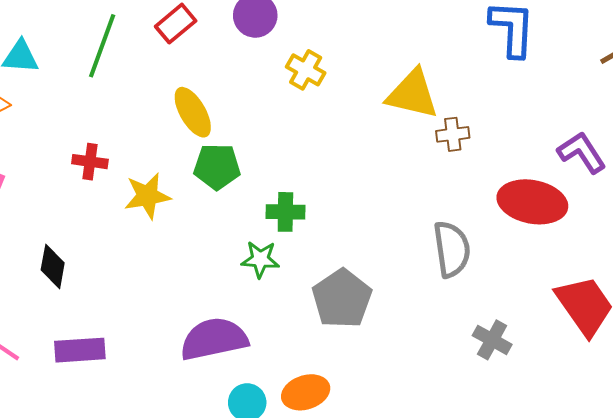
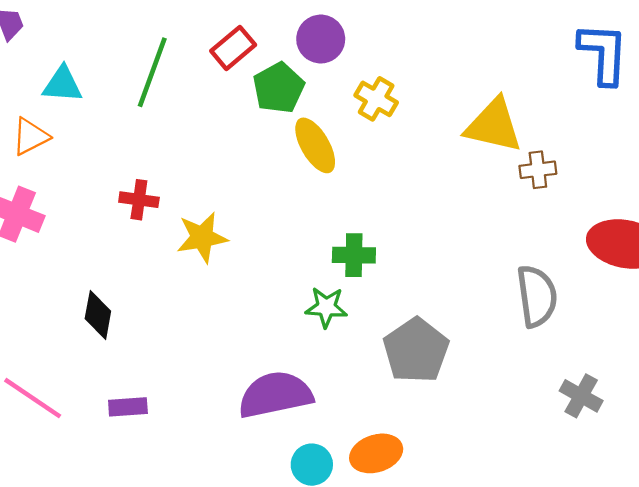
yellow ellipse: (193, 112) -> (315, 145), moved
green pentagon: (217, 167) -> (279, 88), moved, turned -30
purple rectangle: (80, 350) -> (128, 407), size x0.7

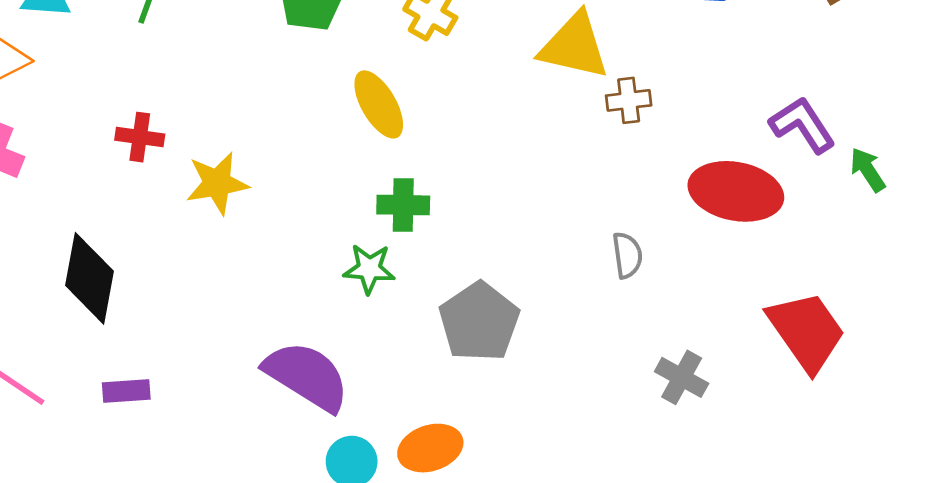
yellow ellipse: (315, 145) -> (379, 104), moved
gray semicircle: (537, 296) -> (627, 255), size x0.6
black diamond: (98, 315) -> (90, 278), size x1.5
purple semicircle: (275, 395) -> (307, 376), turned 44

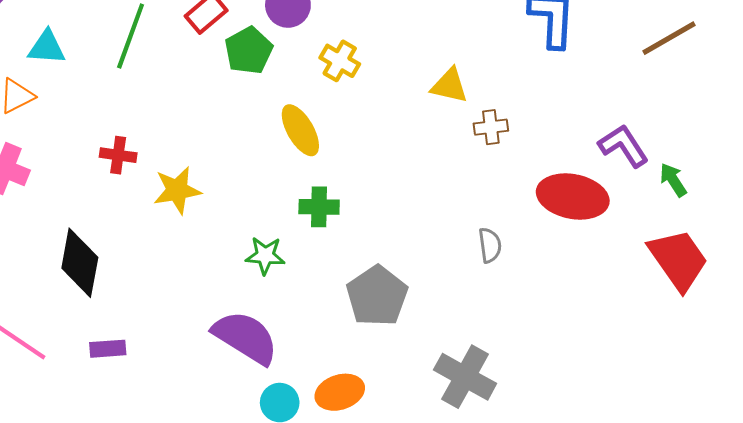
yellow triangle: (574, 46) -> (449, 86), size x0.7
green star: (369, 269) -> (265, 256), moved
red trapezoid: (806, 331) -> (678, 260), moved
gray cross: (682, 377) -> (465, 377), moved, size x1.5

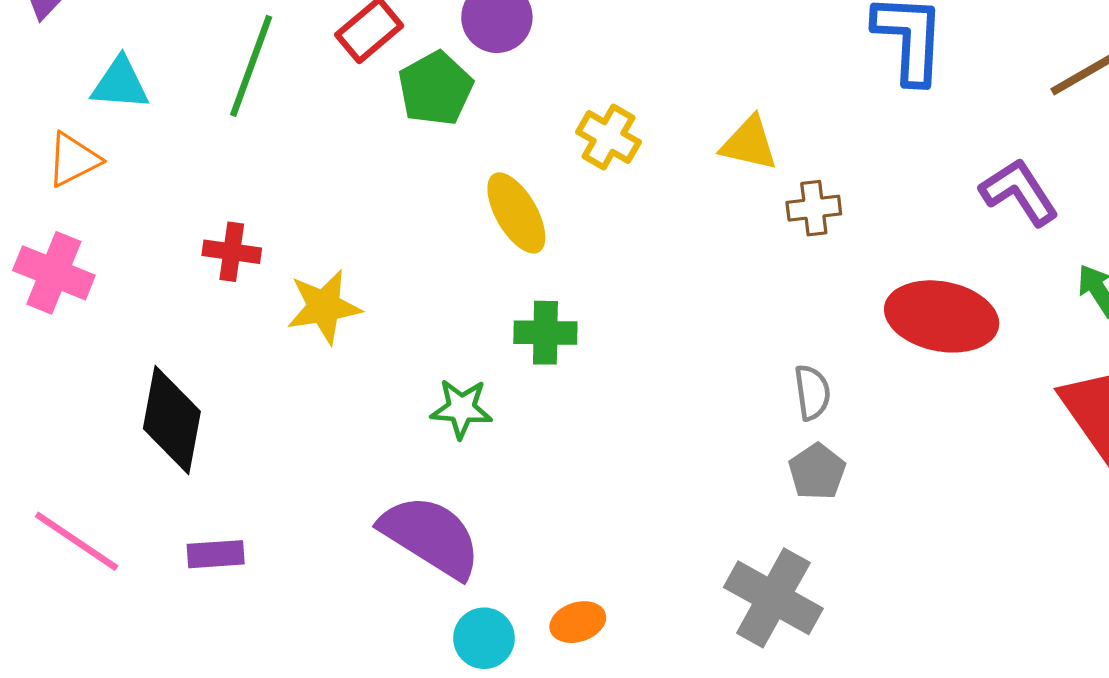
yellow cross: (340, 61) -> (609, 137), moved
purple L-shape: (623, 146) -> (1019, 192), moved
gray pentagon: (377, 296) -> (817, 472), moved, size x0.6
orange ellipse: (340, 392) -> (578, 622), size x0.7

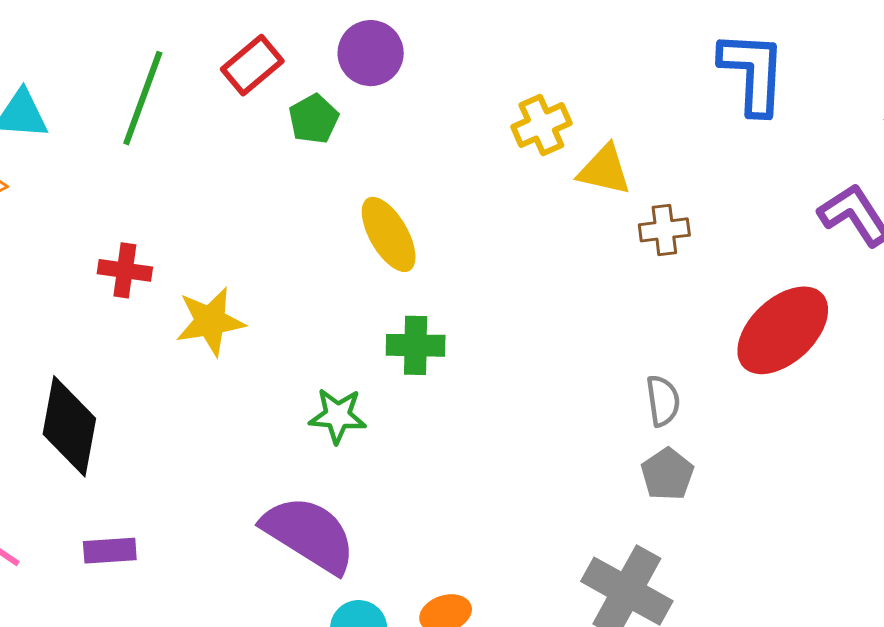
green pentagon: (435, 88) -> (314, 119), size x0.7
yellow cross: (609, 137) -> (541, 125), moved, turned 36
red ellipse: (942, 316) -> (783, 330), turned -54

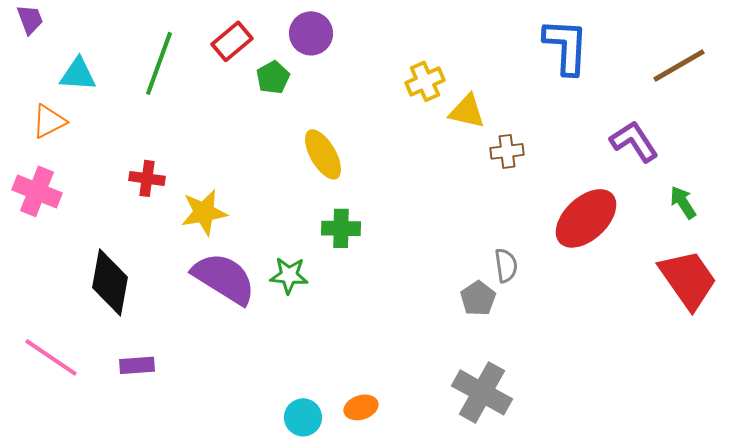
gray pentagon: (667, 474) -> (478, 298), moved
purple semicircle: (309, 534) -> (224, 278), moved

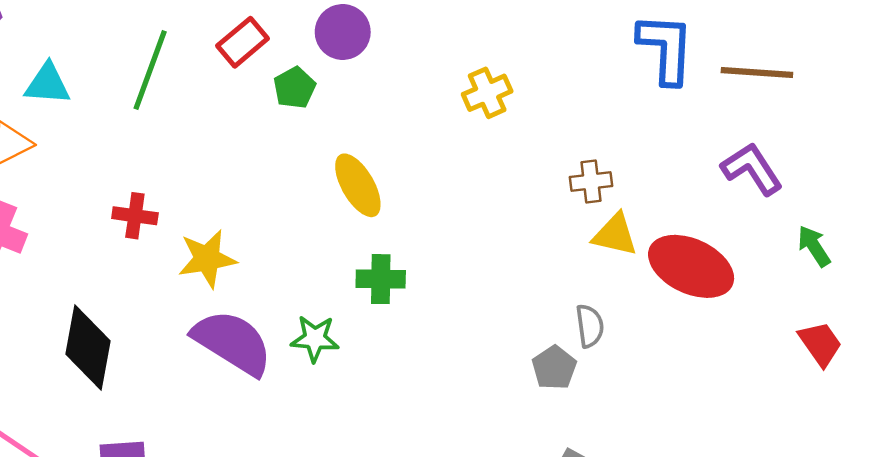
brown line: (679, 65) -> (757, 73), moved, turned 34
yellow triangle: (467, 111) -> (615, 235), moved
red ellipse: (586, 218) -> (691, 266), turned 68
red trapezoid: (688, 279) -> (820, 344), size x0.6

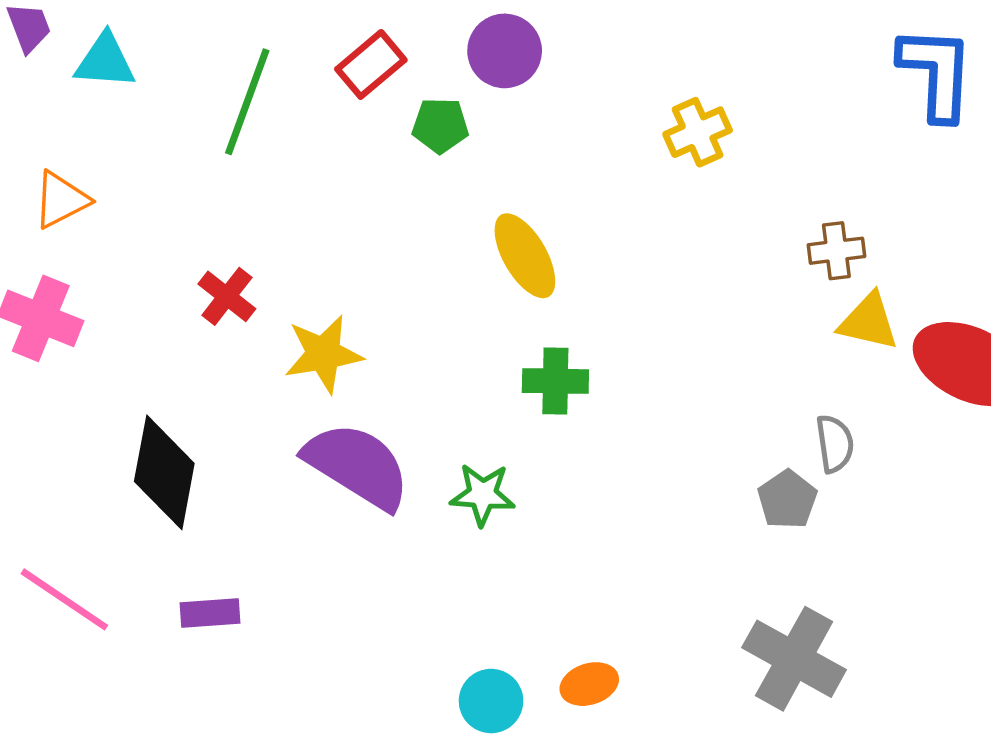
cyan triangle: (47, 84) -> (105, 61), moved
green pentagon: (295, 88) -> (440, 125), turned 30
red cross: (135, 216) -> (227, 296), turned 30
green star: (315, 339) -> (483, 494), moved

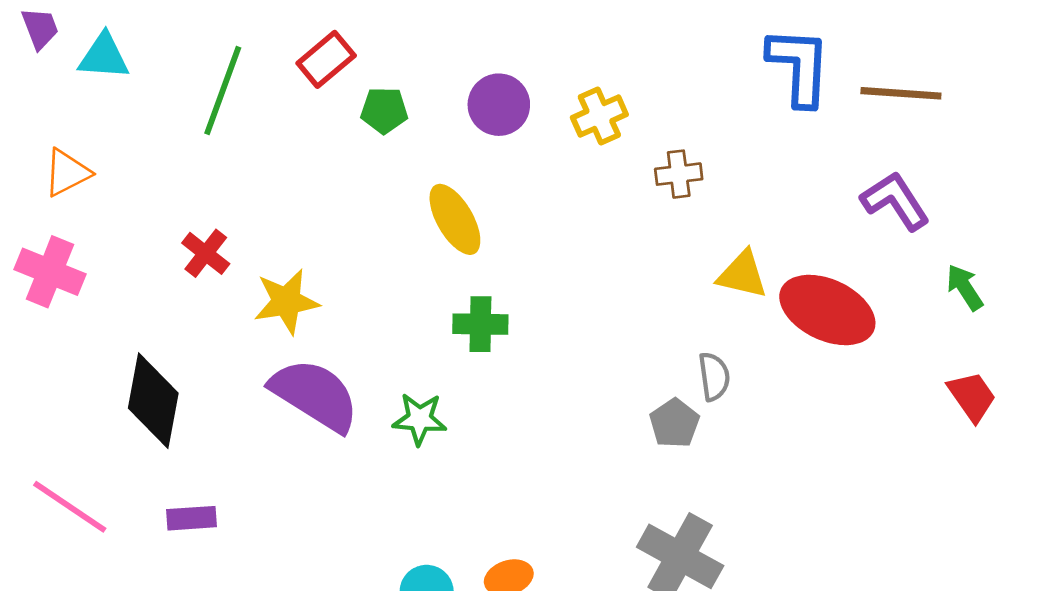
purple circle: (505, 51) -> (499, 105), moved
brown cross: (836, 251) -> (679, 174), moved

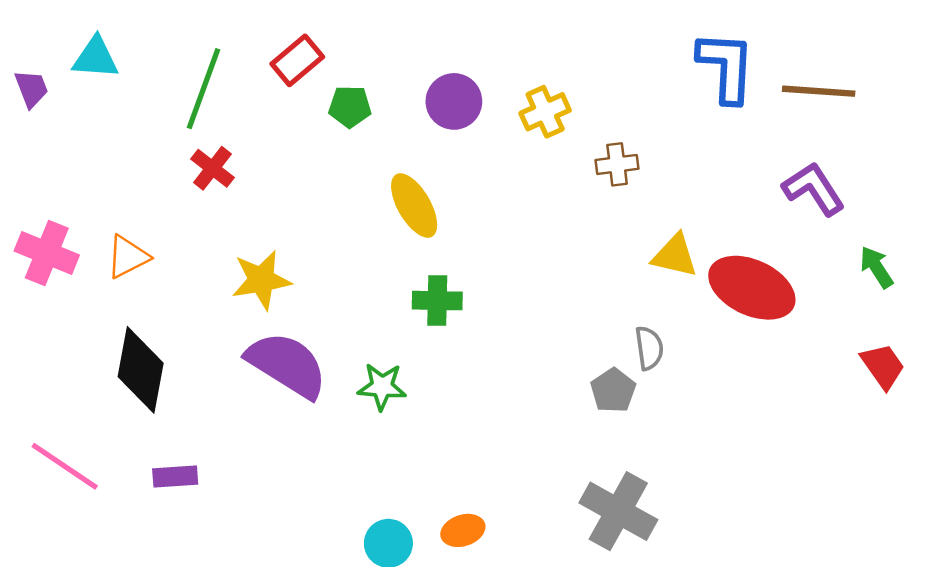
purple trapezoid: (40, 28) -> (31, 89), moved
orange triangle: (67, 173) -> (128, 257), moved
red cross: (206, 253) -> (212, 168), moved

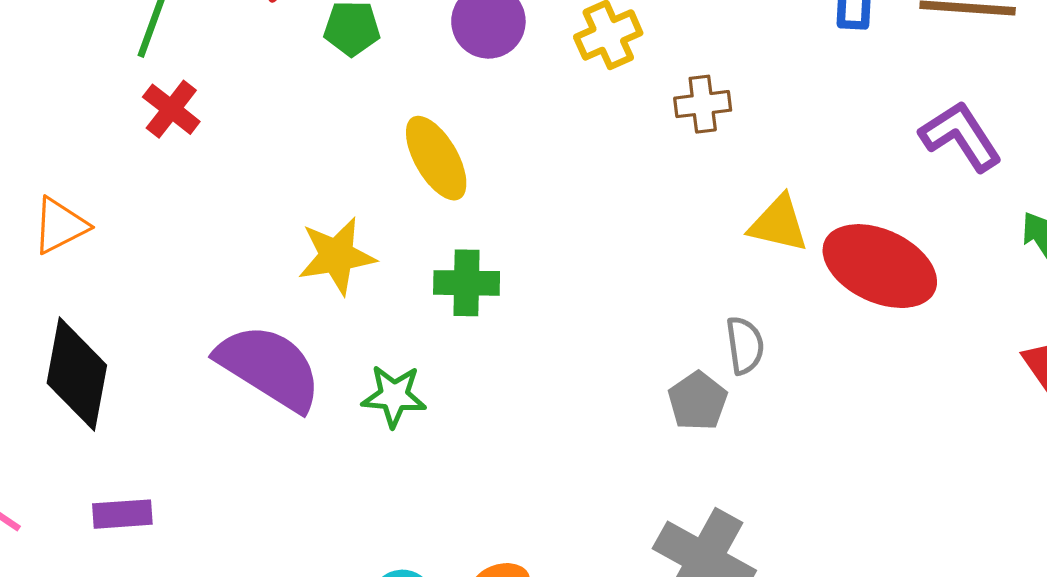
yellow star: (261, 280) -> (337, 256), moved

